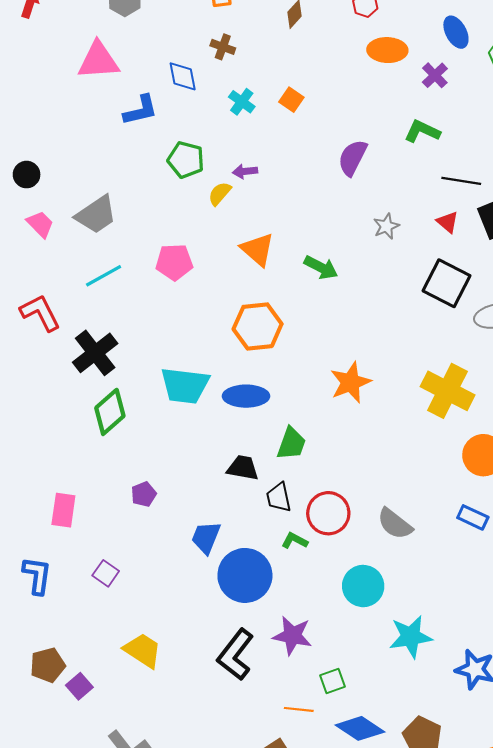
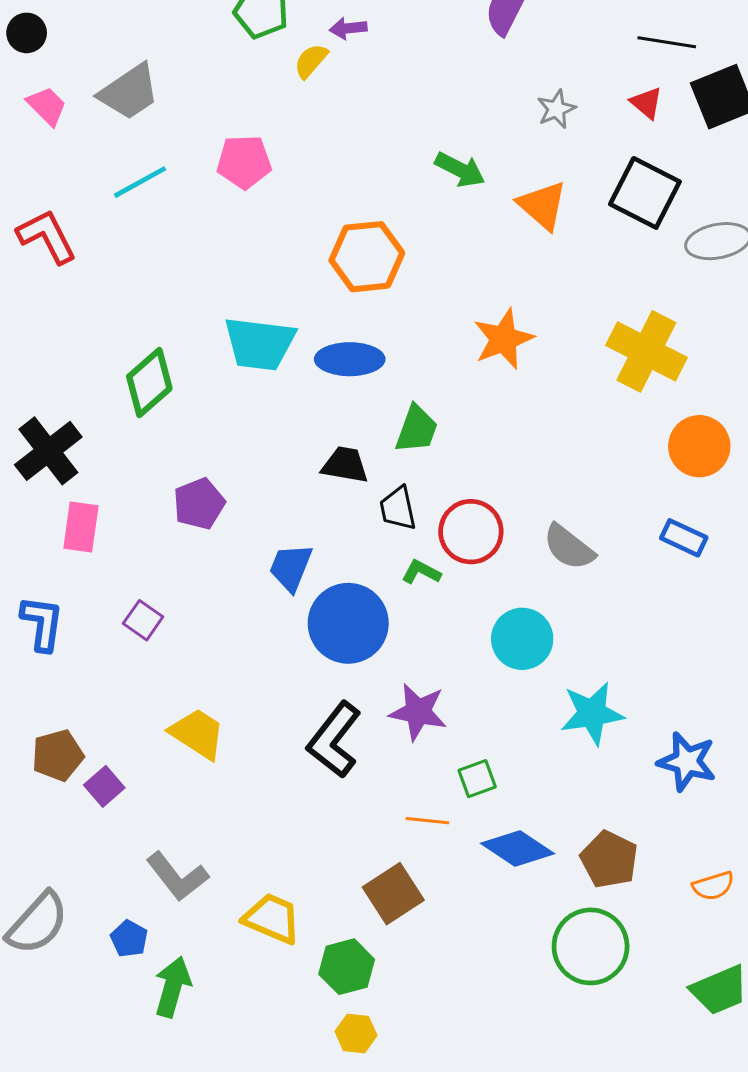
orange triangle: (258, 249) -> (542, 205), moved
black cross: (95, 353) -> (48, 451), moved
purple pentagon: (144, 494) -> (199, 504), size x1.4

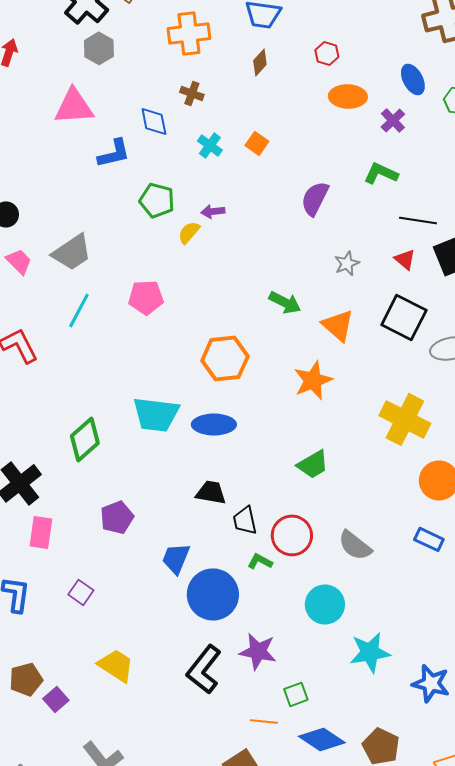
cyan line: (140, 182) -> (79, 310), turned -33
orange star: (504, 339) -> (313, 380), moved
green trapezoid: (417, 429) -> (313, 464), moved, turned 40

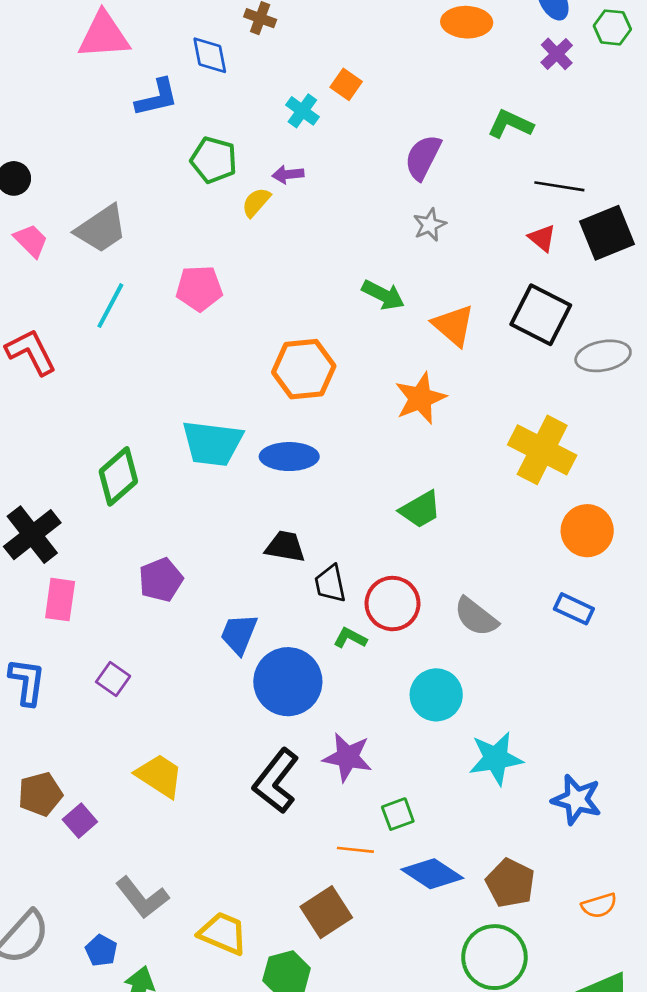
purple cross: (393, 120) -> (557, 54), moved
cyan cross: (210, 145) -> (302, 111), moved
gray star: (347, 263) -> (430, 225), moved

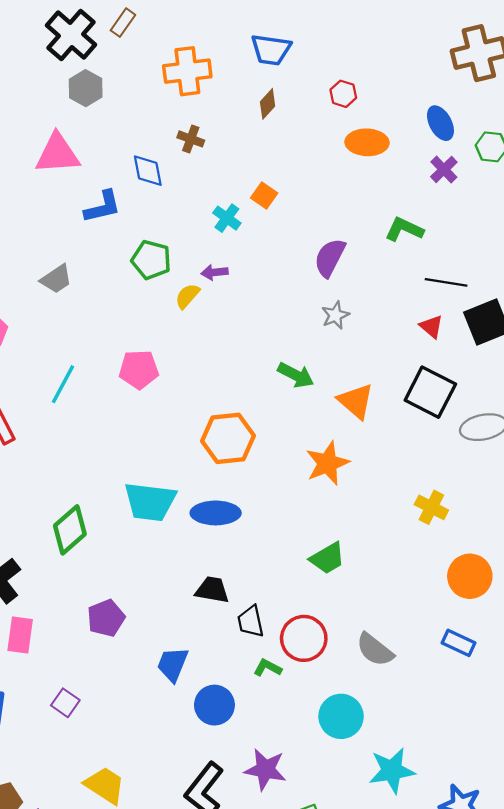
gray trapezoid: (101, 229) -> (56, 279), moved, size x0.7
yellow cross: (542, 450) -> (431, 507), size x0.6
blue circle: (288, 682) -> (214, 705), size x0.7

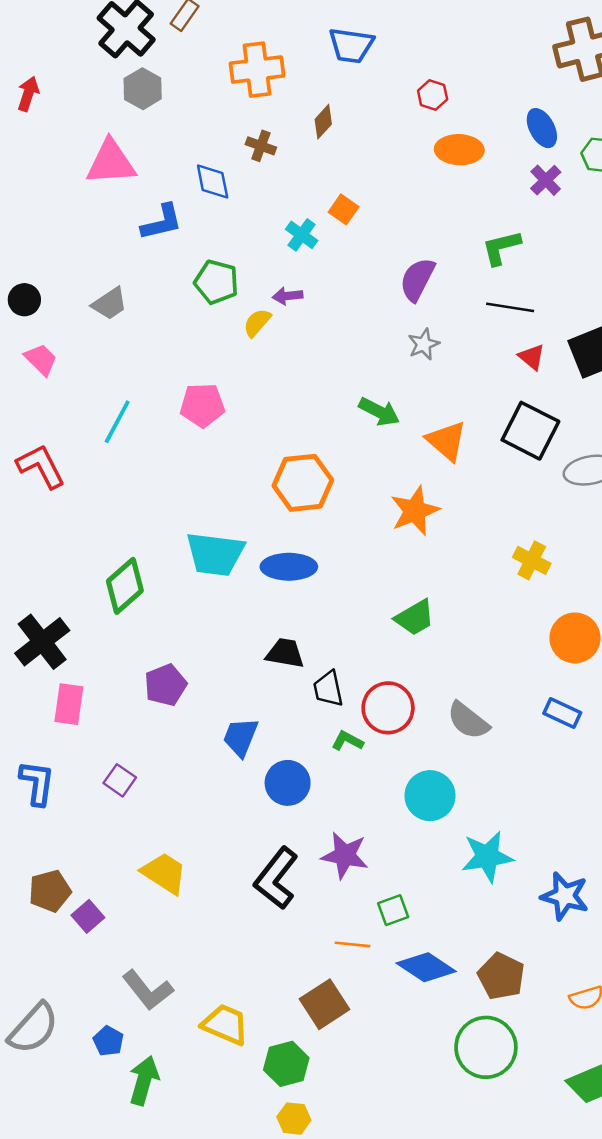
brown diamond: (268, 104) -> (323, 122), moved
green L-shape: (404, 229) -> (501, 248), turned -39
black line: (446, 282) -> (510, 307), moved

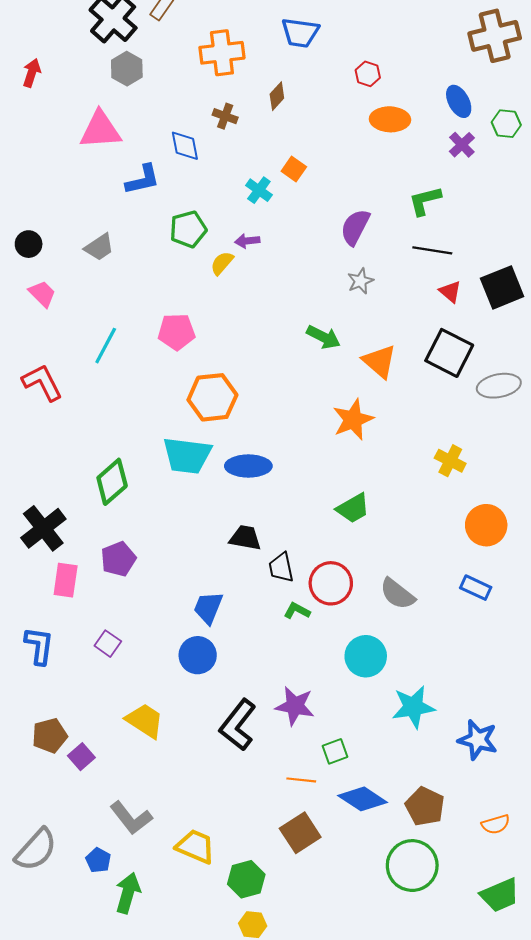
green pentagon: (216, 282) -> (188, 229), turned -30
orange hexagon: (303, 483) -> (212, 397), moved
purple pentagon: (166, 685) -> (118, 559), moved
blue circle: (288, 783) -> (198, 655), moved
brown square: (324, 1004) -> (300, 833), moved

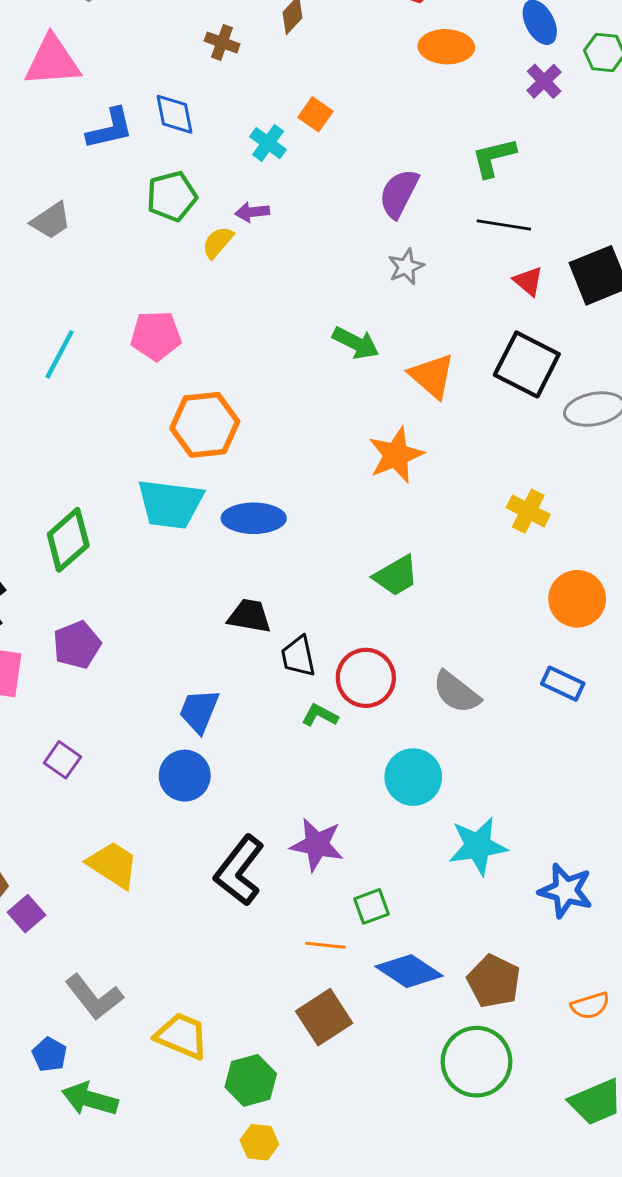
blue diamond: (185, 146) -> (175, 114), moved
green arrow: (128, 893) -> (90, 1099), turned -90

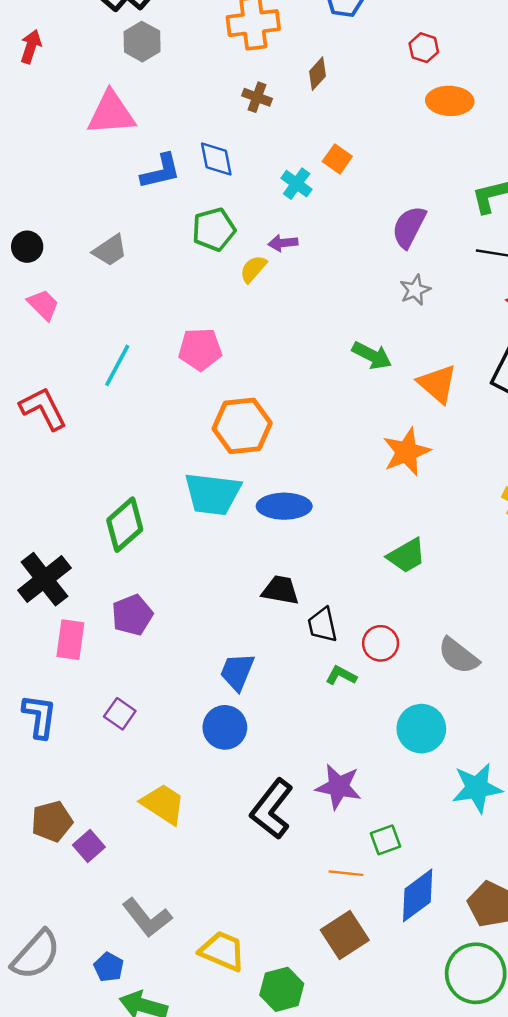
red circle: (366, 678) -> (381, 643), size x0.7
blue diamond: (409, 971) -> (418, 895), turned -70

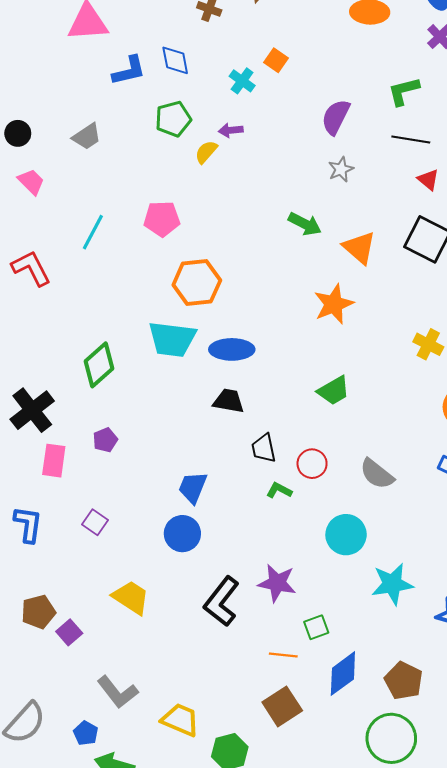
black trapezoid: (280, 590) -> (229, 401), moved
purple pentagon: (132, 615) -> (105, 440), size x0.7

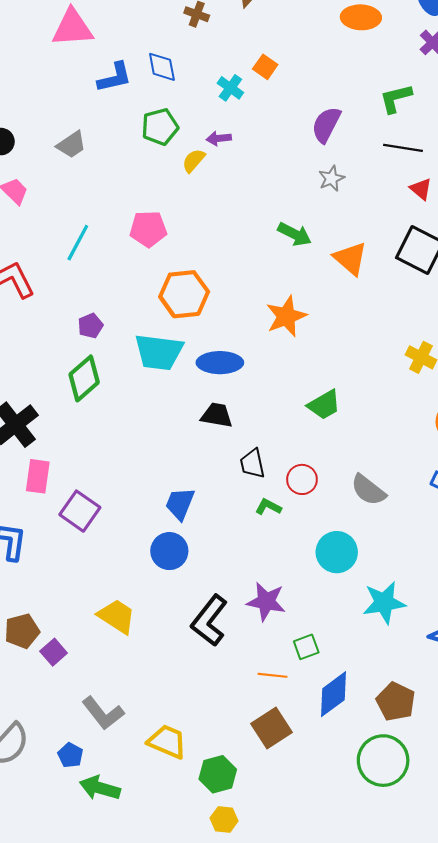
orange star: (334, 304) -> (286, 316), moved
purple pentagon: (105, 440) -> (90, 326), moved
purple square: (95, 522) -> (80, 511), moved, size x1.5

